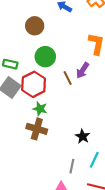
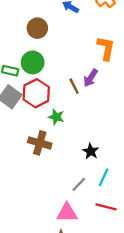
green circle: (45, 57) -> (33, 62), moved
green star: (40, 109) -> (56, 117), moved
gray line: (72, 166) -> (79, 184), turned 32

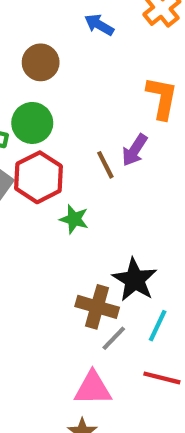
brown cross: (40, 143) -> (97, 307), moved
black star: (91, 151) -> (135, 280), size x1.5

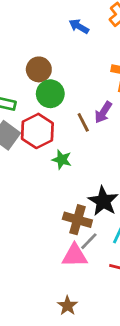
brown circle: (41, 62) -> (39, 69), moved
green circle: (32, 123) -> (50, 94), moved
pink triangle: (93, 388) -> (75, 256), moved

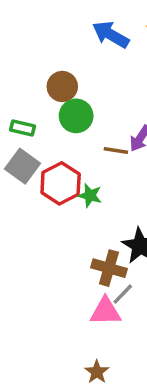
blue arrow: (79, 26) -> (111, 35), size x1.5
brown line: (83, 122) -> (116, 150), turned -54
red hexagon: (37, 131) -> (61, 183), moved

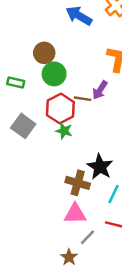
gray square: (22, 166) -> (23, 126), moved
red hexagon: (61, 183) -> (60, 109), moved
gray line: (123, 294) -> (88, 237), moved

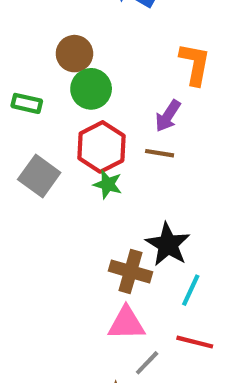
brown line: (83, 99) -> (160, 153), moved

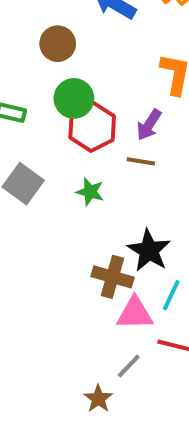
brown circle: (74, 54) -> (58, 44), moved
red hexagon: (101, 147) -> (92, 127), moved
pink triangle: (126, 323) -> (135, 313), moved

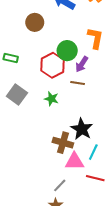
green circle: (74, 98) -> (67, 51), moved
gray line: (129, 366) -> (60, 185), moved

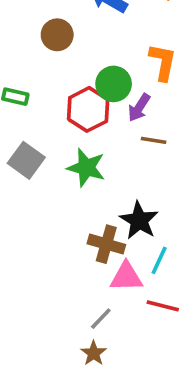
brown line: (78, 83) -> (154, 140), moved
green star: (51, 99) -> (86, 168), size x1.5

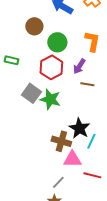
green circle: (114, 84) -> (57, 42), moved
gray square: (26, 160) -> (31, 93), moved
cyan line: (159, 260) -> (91, 141), moved

